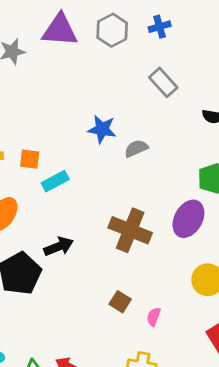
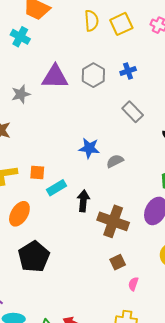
black arrow: (59, 246) -> (83, 201), moved, turned -60
brown square: (120, 302) -> (118, 262), moved, turned 35

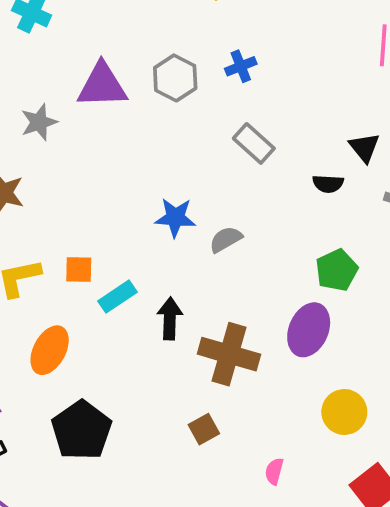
brown square: (118, 262) -> (204, 429), moved

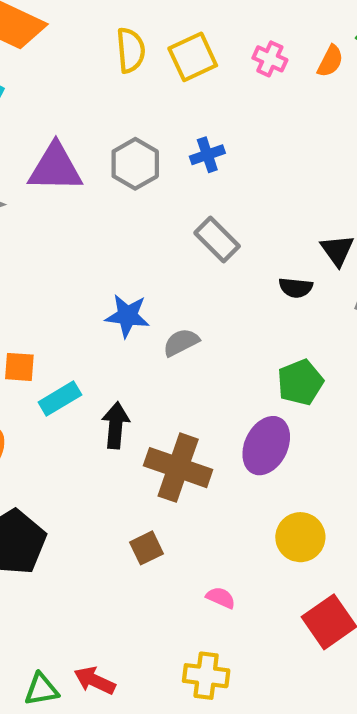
pink semicircle: (274, 471) -> (221, 598), turned 96

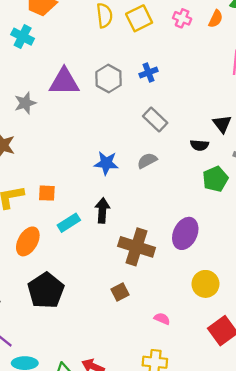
gray semicircle: (181, 342) -> (147, 161), moved
green pentagon: (300, 382) -> (215, 179), moved
cyan rectangle: (60, 398) -> (69, 223), moved
black arrow: (116, 425) -> (102, 210), moved

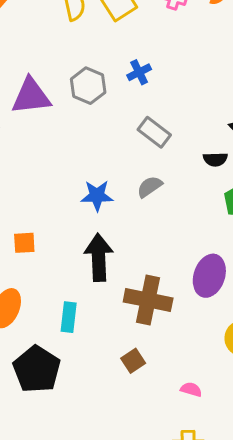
black arrow: (102, 210) -> (99, 257), size x1.4
cyan rectangle: (69, 223) -> (69, 317), moved, turned -45

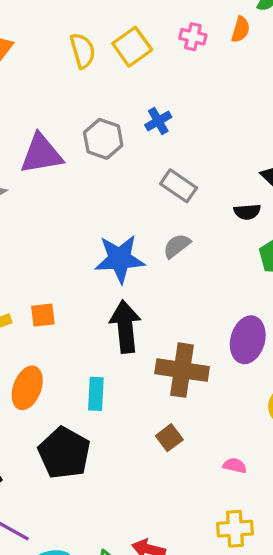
blue star: (97, 196) -> (120, 259), size x1.4

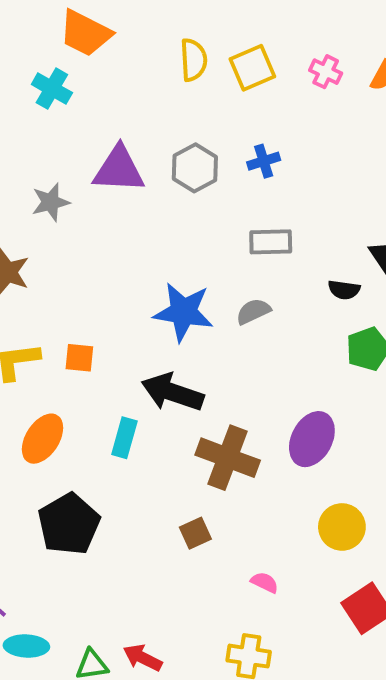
gray rectangle: (179, 186) -> (271, 242), turned -48
black arrow: (125, 327) -> (173, 392), turned -78
cyan rectangle: (96, 394) -> (124, 438), moved

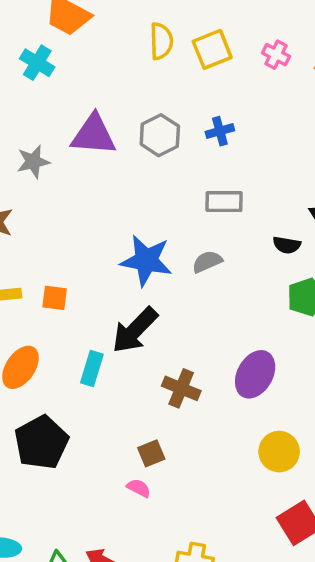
black arrow: (173, 392) -> (135, 330), turned -66
brown cross: (228, 458) -> (181, 388), size x0.7
pink semicircle: (265, 582) -> (139, 488), moved

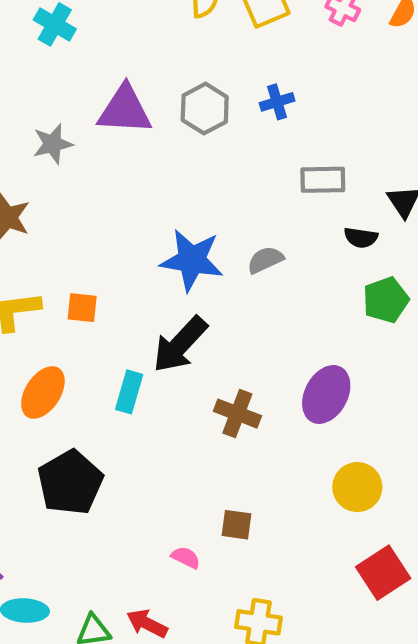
gray rectangle: (224, 202) -> (323, 180), moved
brown square: (151, 453) -> (237, 525), moved, turned 32
pink semicircle: (139, 488) -> (186, 557), moved

